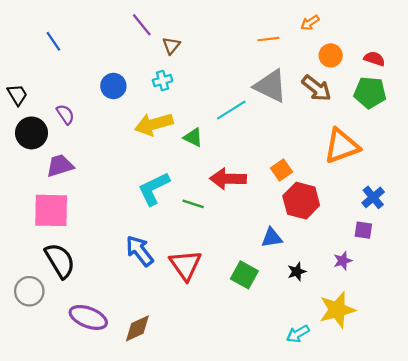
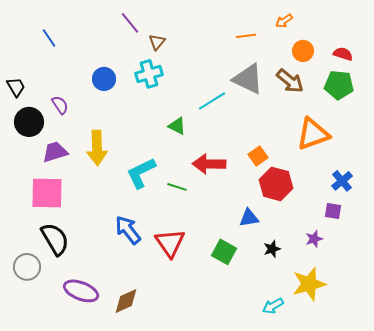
cyan cross: (163, 81) -> (149, 74), size x1.5
yellow arrow: (154, 124) -> (97, 148), moved, turned -76

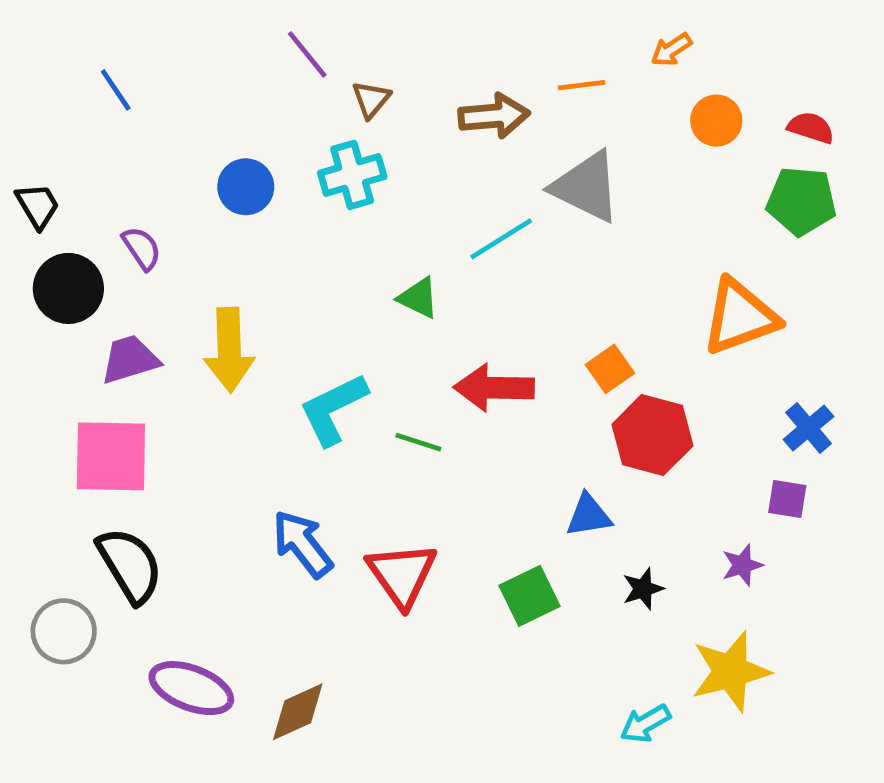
brown arrow: (290, 81) -> (494, 116), moved, turned -44
green square: (224, 252) -> (529, 596), turned 35

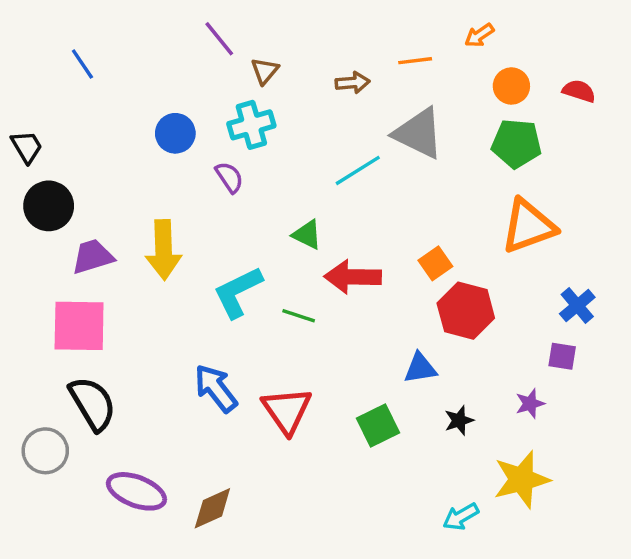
brown arrow: (494, 116) -> (353, 83), size x0.7
green pentagon: (801, 201) -> (516, 143), moved
purple semicircle: (142, 248) -> (229, 177), moved
green triangle: (418, 298) -> (307, 235), moved

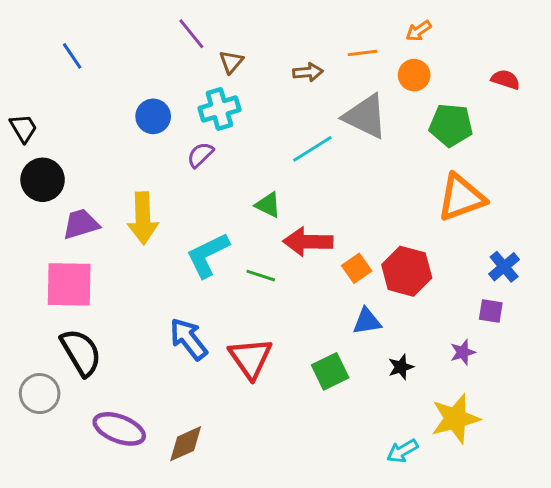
orange circle: (511, 86) -> (414, 75), moved
purple semicircle: (229, 177) -> (200, 155), turned -100
orange square: (435, 263) -> (357, 268), moved

